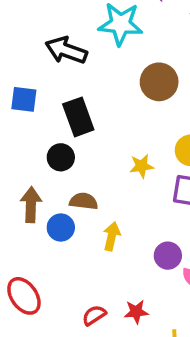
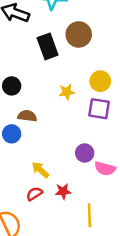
black rectangle: (78, 117) -> (48, 46), moved
yellow arrow: (112, 236) -> (40, 170), moved, turned -60

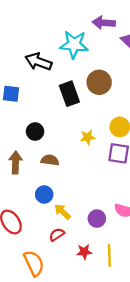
blue circle: (12, 134) -> (44, 194), moved
purple circle: (85, 153) -> (97, 219), moved
red star: (63, 191) -> (84, 252), moved

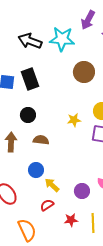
purple arrow: (104, 23) -> (88, 20), turned -66
black arrow: (38, 62) -> (30, 41), moved
black rectangle: (69, 94) -> (30, 79), moved

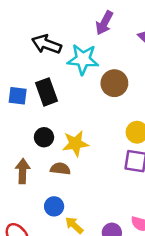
purple arrow: (88, 20) -> (104, 23), moved
cyan star: (62, 39) -> (83, 59), moved
yellow star: (74, 120) -> (75, 144), moved, size x1.5

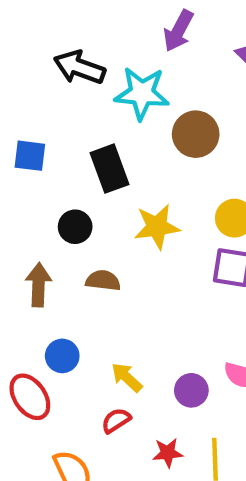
black rectangle: (47, 92) -> (110, 169), moved
yellow star: (75, 144) -> (157, 227), moved
blue circle: (54, 206) -> (62, 356), moved

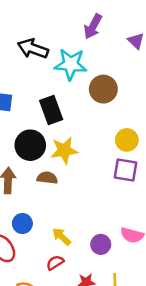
black circle: (75, 227) -> (30, 145), size x1.5
yellow star: (157, 227) -> (64, 150), moved

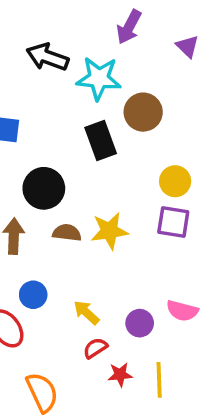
black rectangle: (51, 110) -> (101, 140), moved
yellow star: (64, 150) -> (109, 231), moved
red semicircle: (55, 263) -> (95, 348), moved

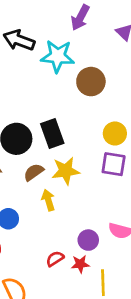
black rectangle: (101, 140) -> (52, 133), moved
brown semicircle: (67, 233) -> (34, 172), turned -42
yellow arrow: (86, 312) -> (48, 200), moved, turned 30
red star: (120, 375) -> (80, 264), moved

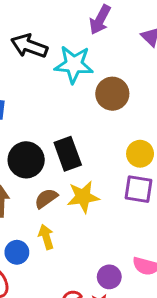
yellow arrow: (48, 200) -> (46, 237), moved

